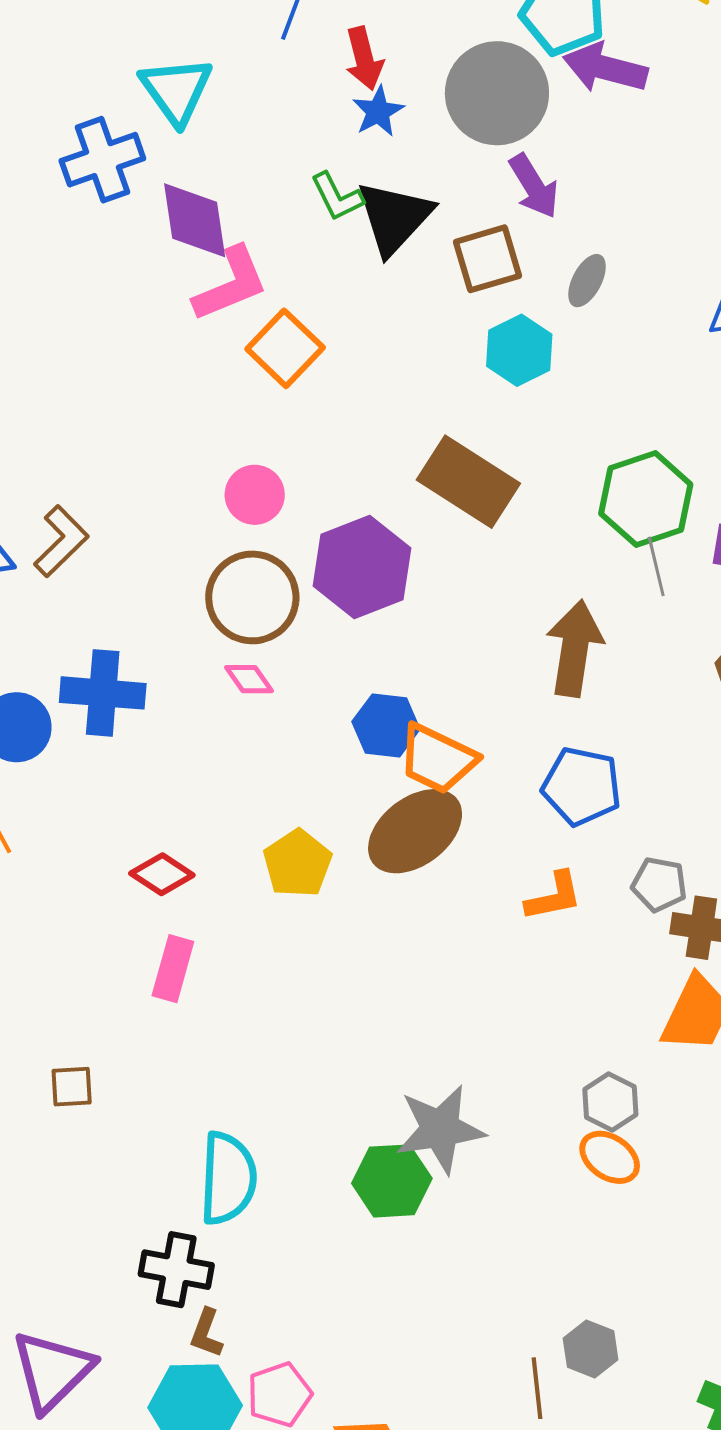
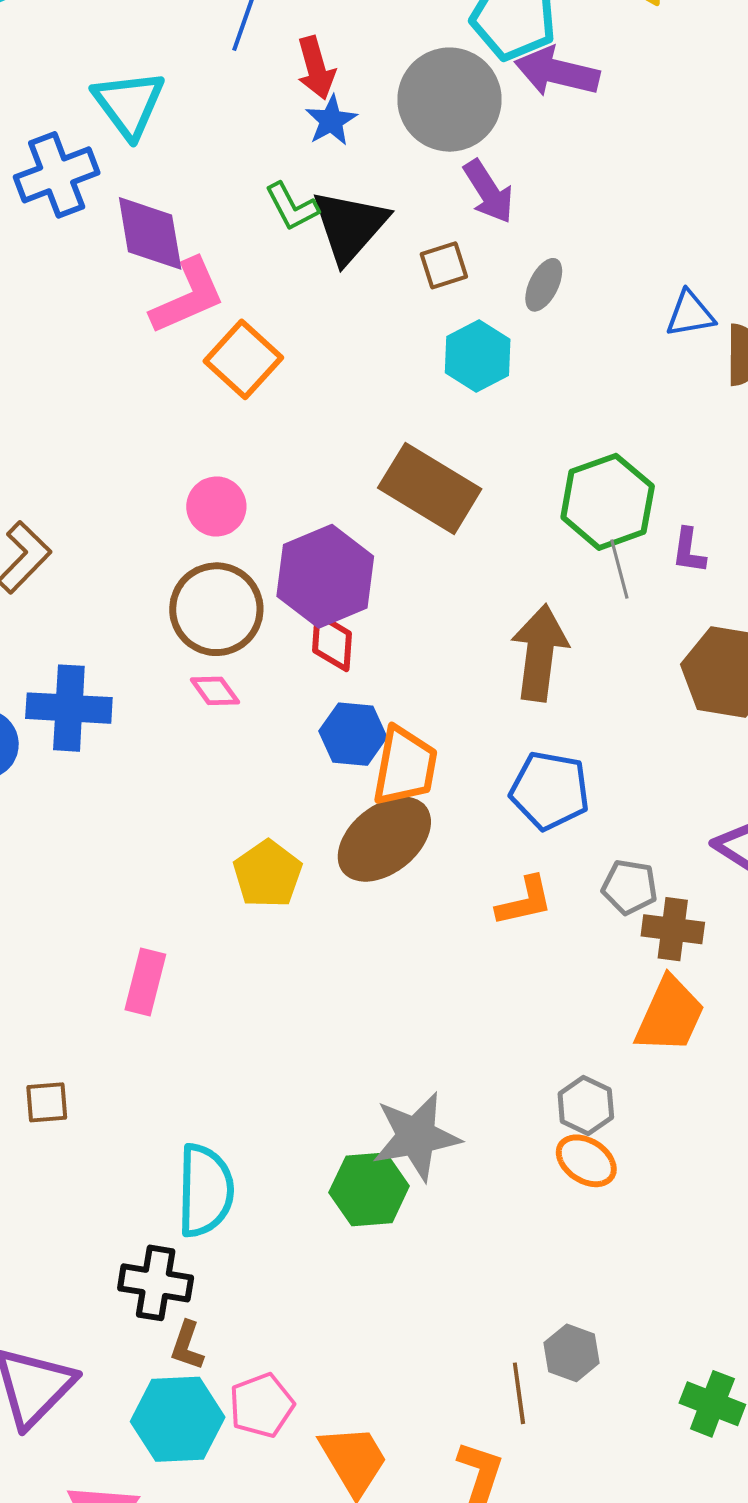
brown square: (488, 259) -> (444, 265), size x0.7
orange trapezoid: (437, 759) -> (405, 766), turned -104
red diamond: (162, 874) -> (332, 642), moved, turned 62

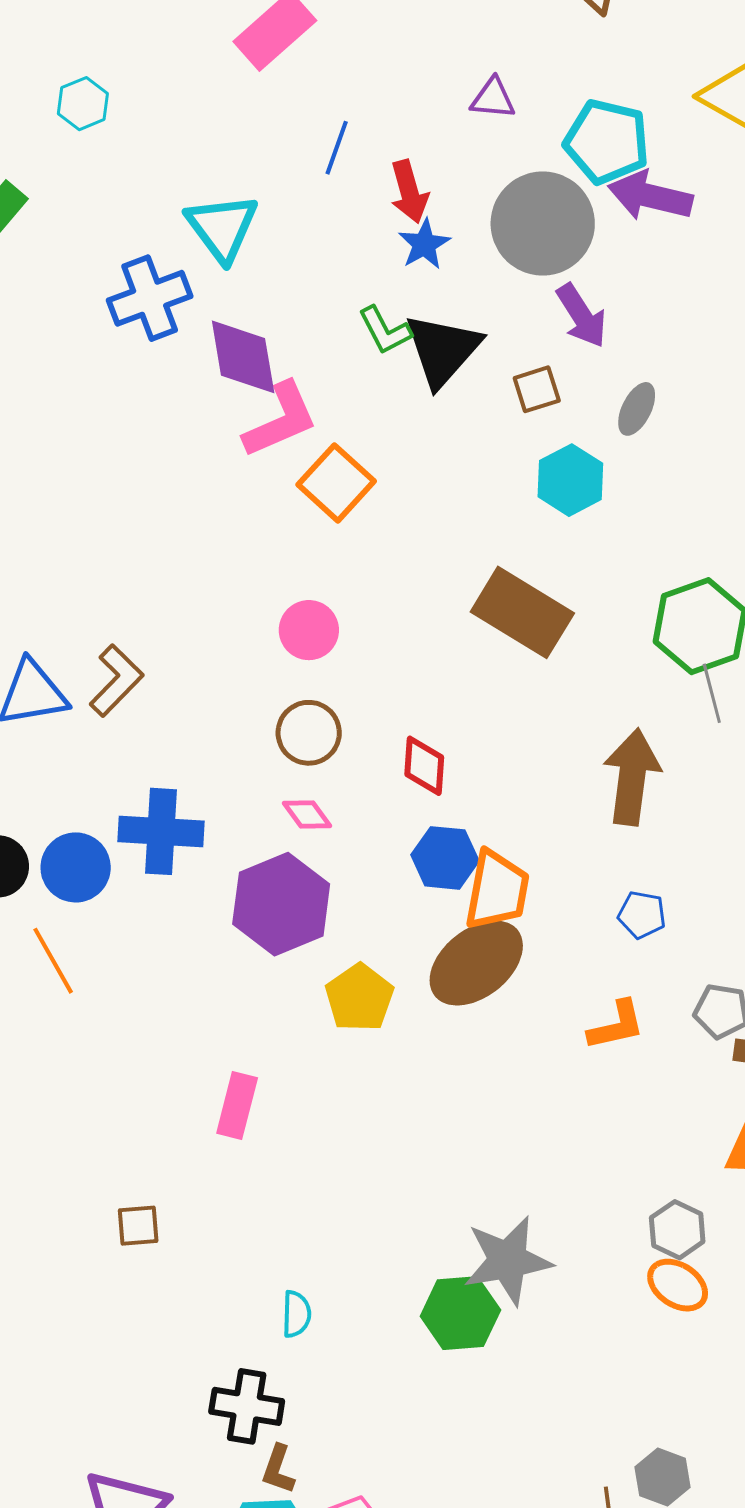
purple hexagon: (325, 576) -> (281, 904), moved
brown circle: (216, 609) -> (309, 733), size x0.7
blue pentagon: (550, 791) -> (642, 915), size x0.6
cyan semicircle: (205, 1190) -> (296, 1314), size x0.5

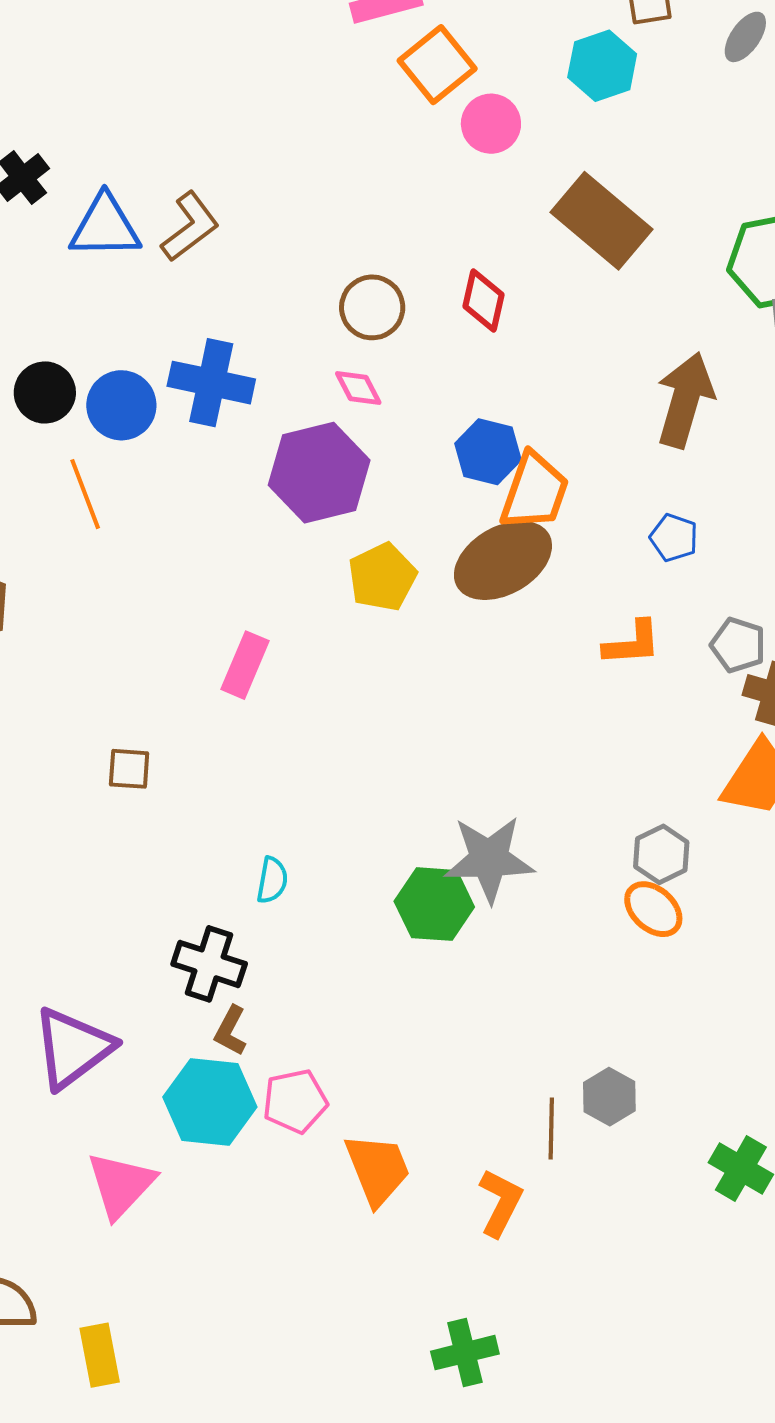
cyan hexagon: (570, 480) -> (602, 66), moved
pink circle: (309, 630) -> (491, 124), moved
red diamond: (424, 766) -> (483, 301), moved

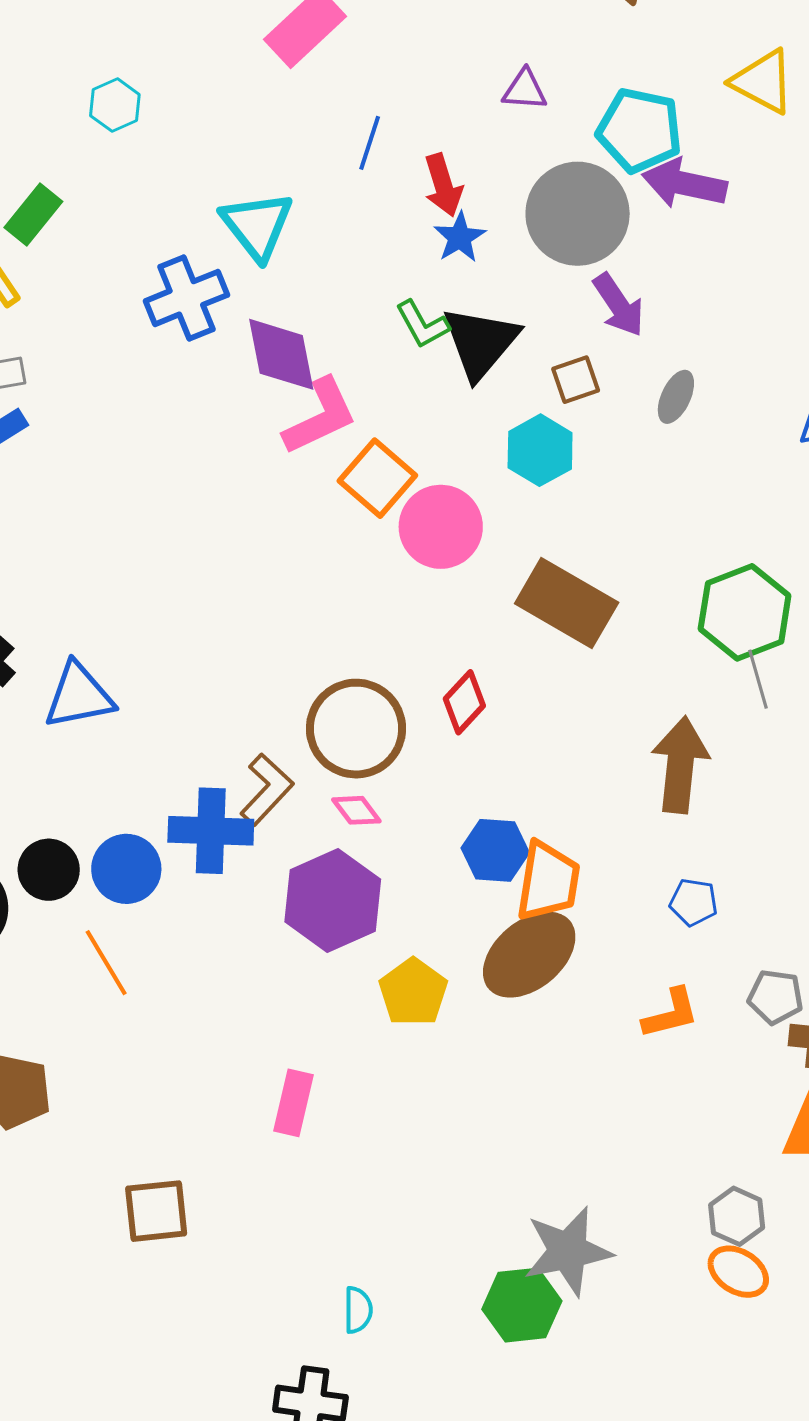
pink circle: (491, 124) -> (441, 527), size x1.4
brown L-shape: (190, 227) -> (267, 790), moved
red diamond: (483, 301) -> (464, 702), turned 40
brown circle: (372, 307) -> (356, 729), size x1.5
brown square: (129, 769) -> (156, 1211), moved, size x1.5

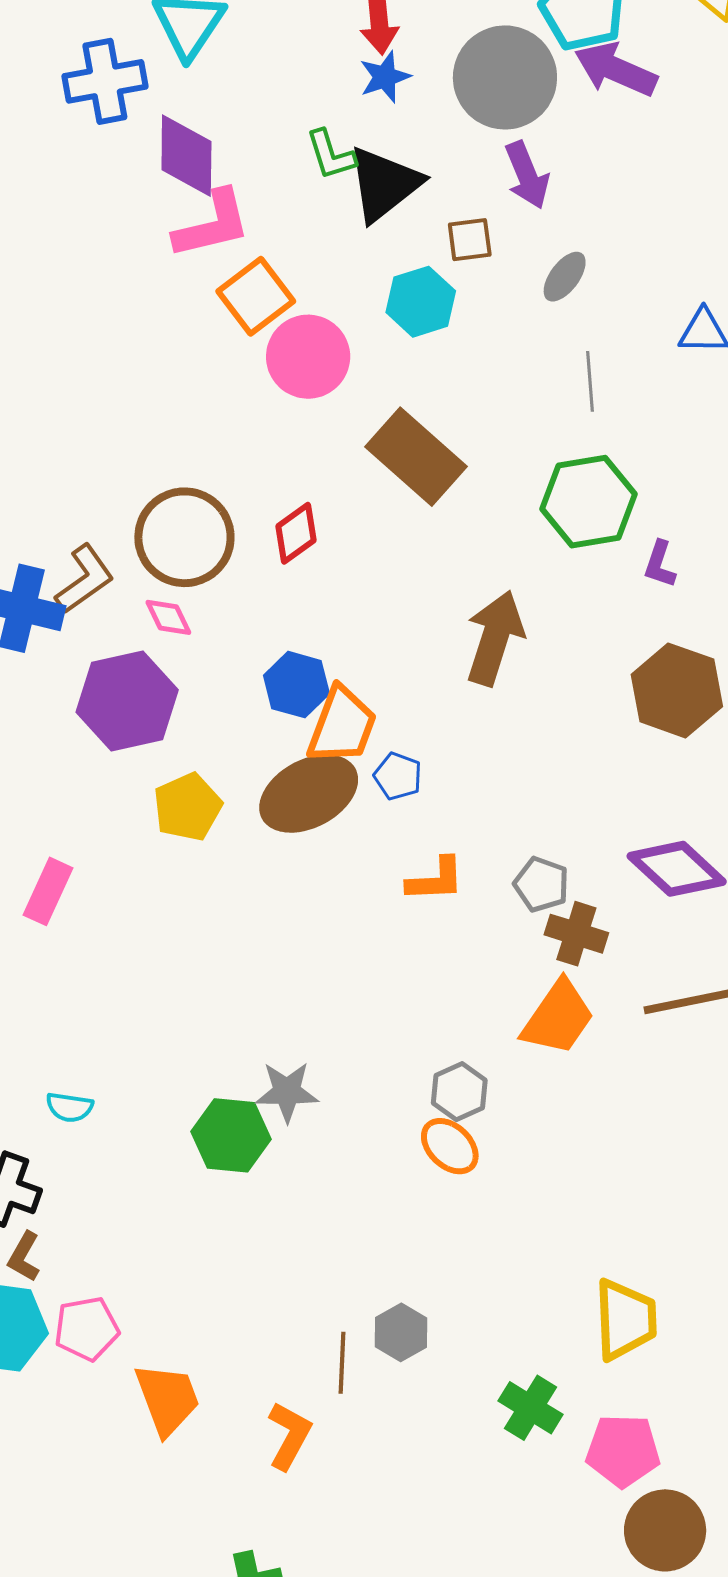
gray line: (758, 679) -> (590, 381), moved
blue pentagon: (693, 902) -> (398, 776), moved
gray star: (568, 1251) -> (287, 1092), size x0.7
cyan semicircle: (358, 1310) -> (69, 1107), turned 87

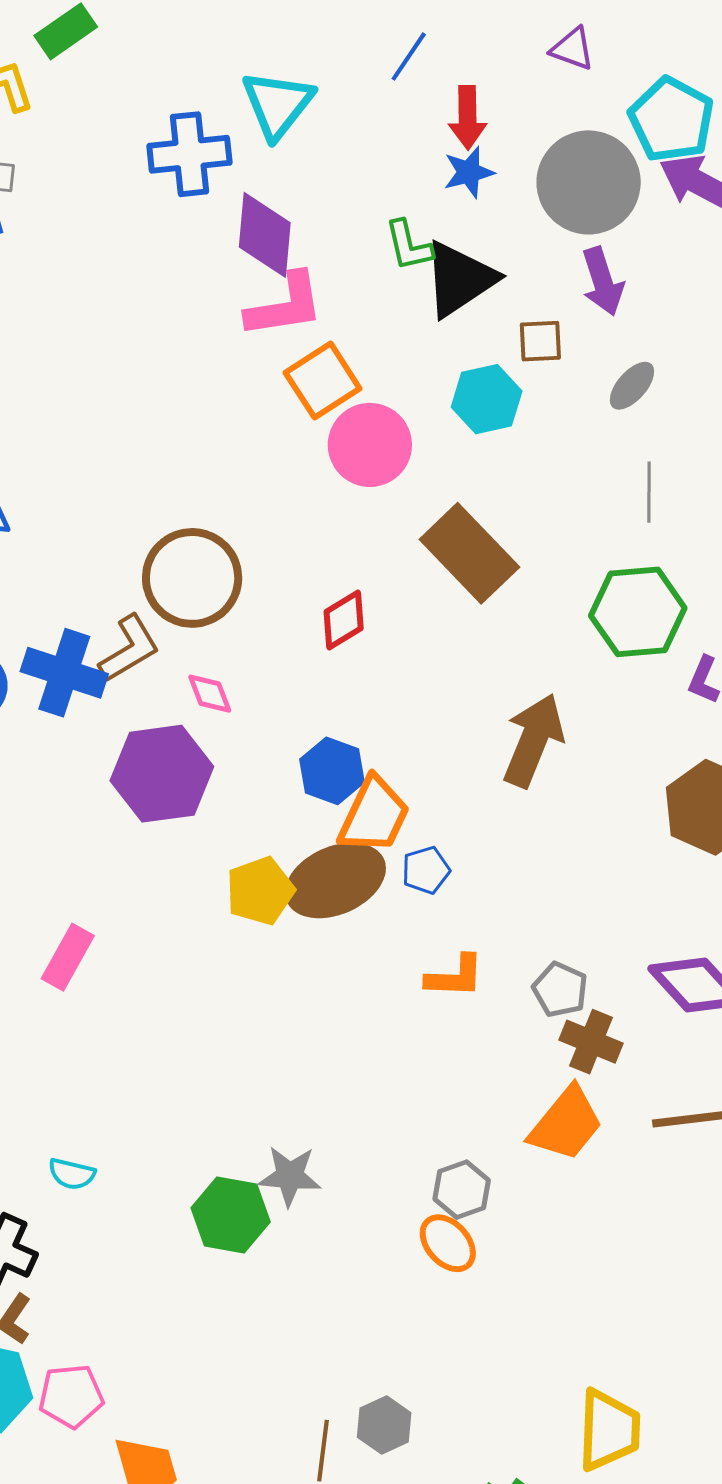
brown circle: (184, 537) -> (192, 578), moved
blue pentagon: (398, 776) -> (426, 870), turned 30
yellow pentagon: (188, 807) -> (260, 891), moved

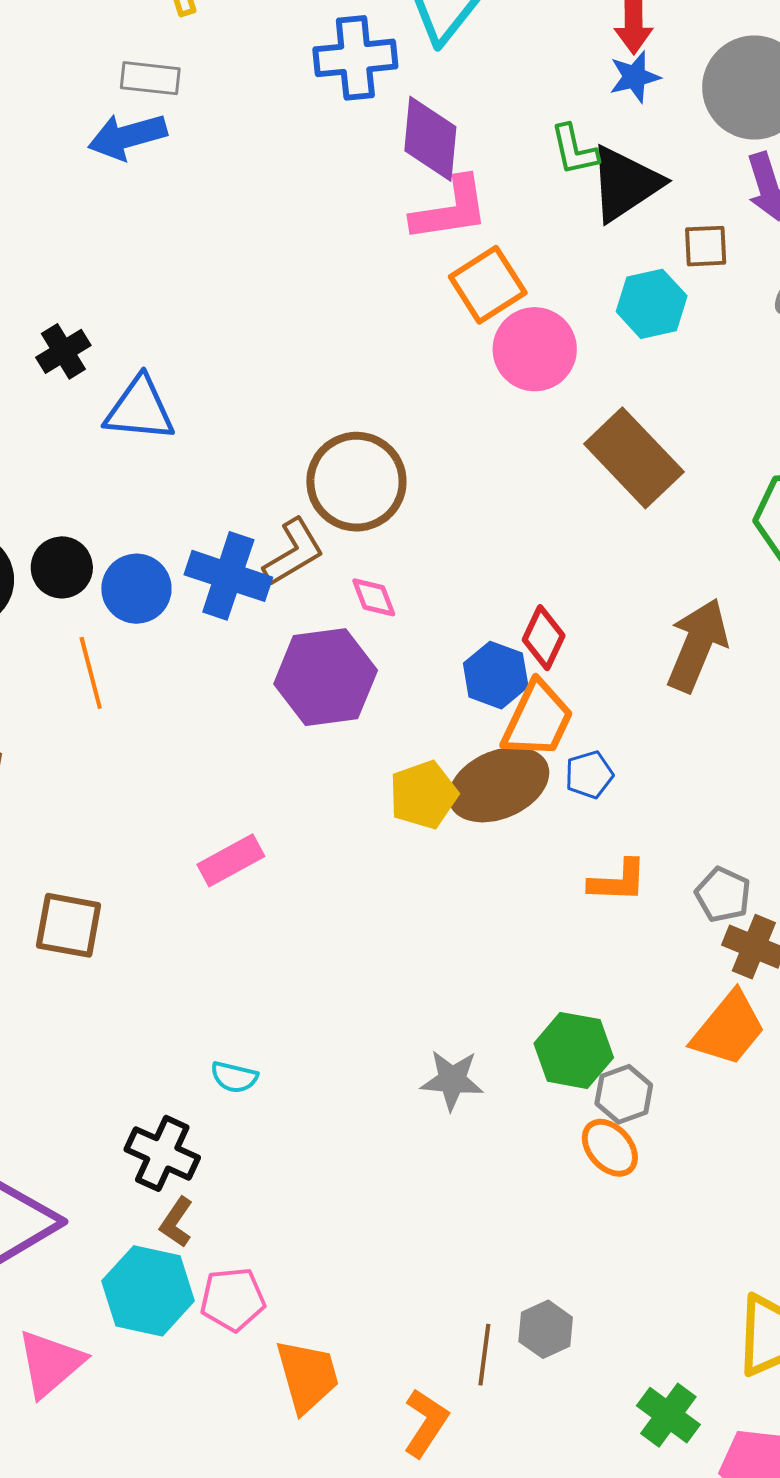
red diamond: (344, 620) -> (544, 638), moved, turned -34
pink rectangle: (68, 957) -> (231, 860), turned 32
green hexagon: (231, 1215) -> (574, 1050), moved

